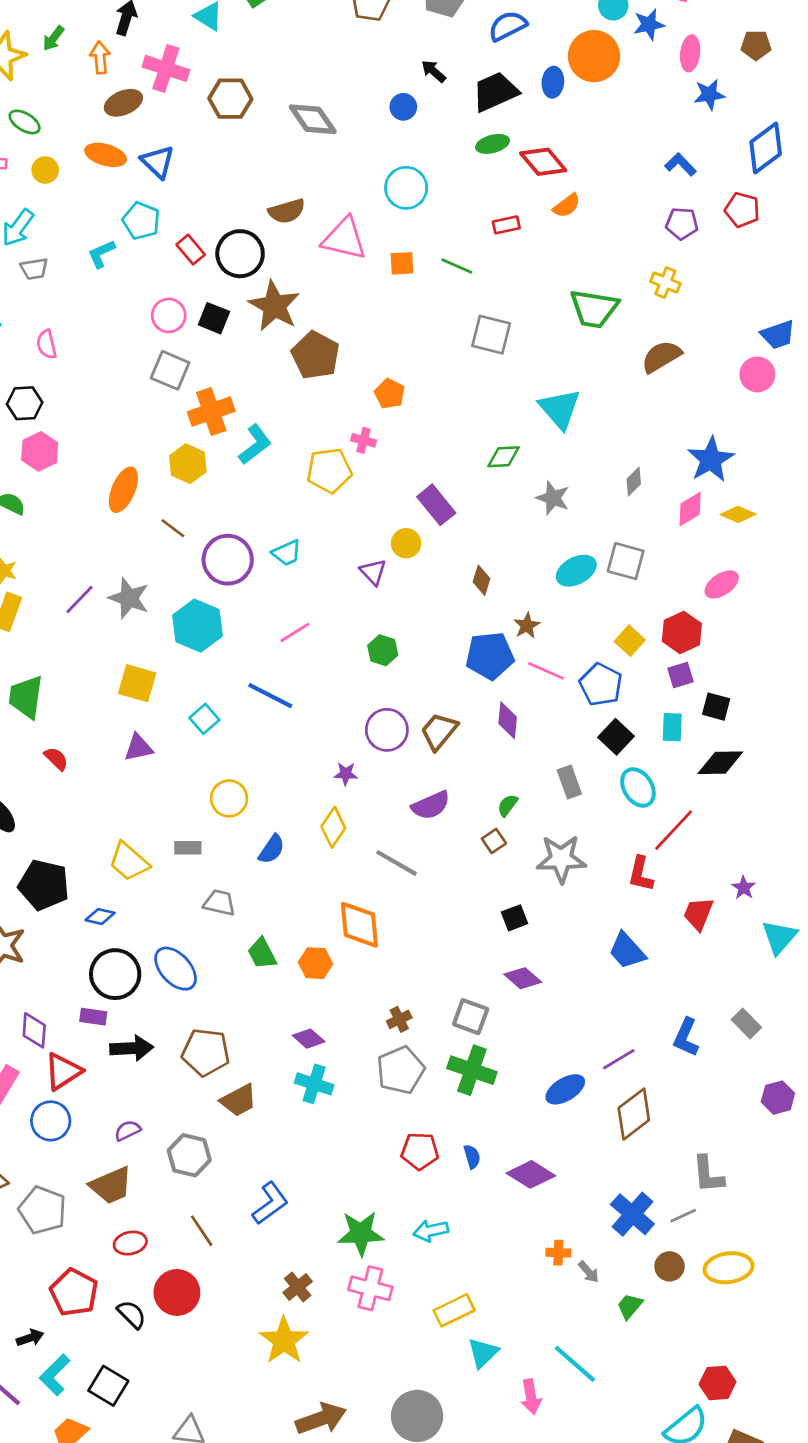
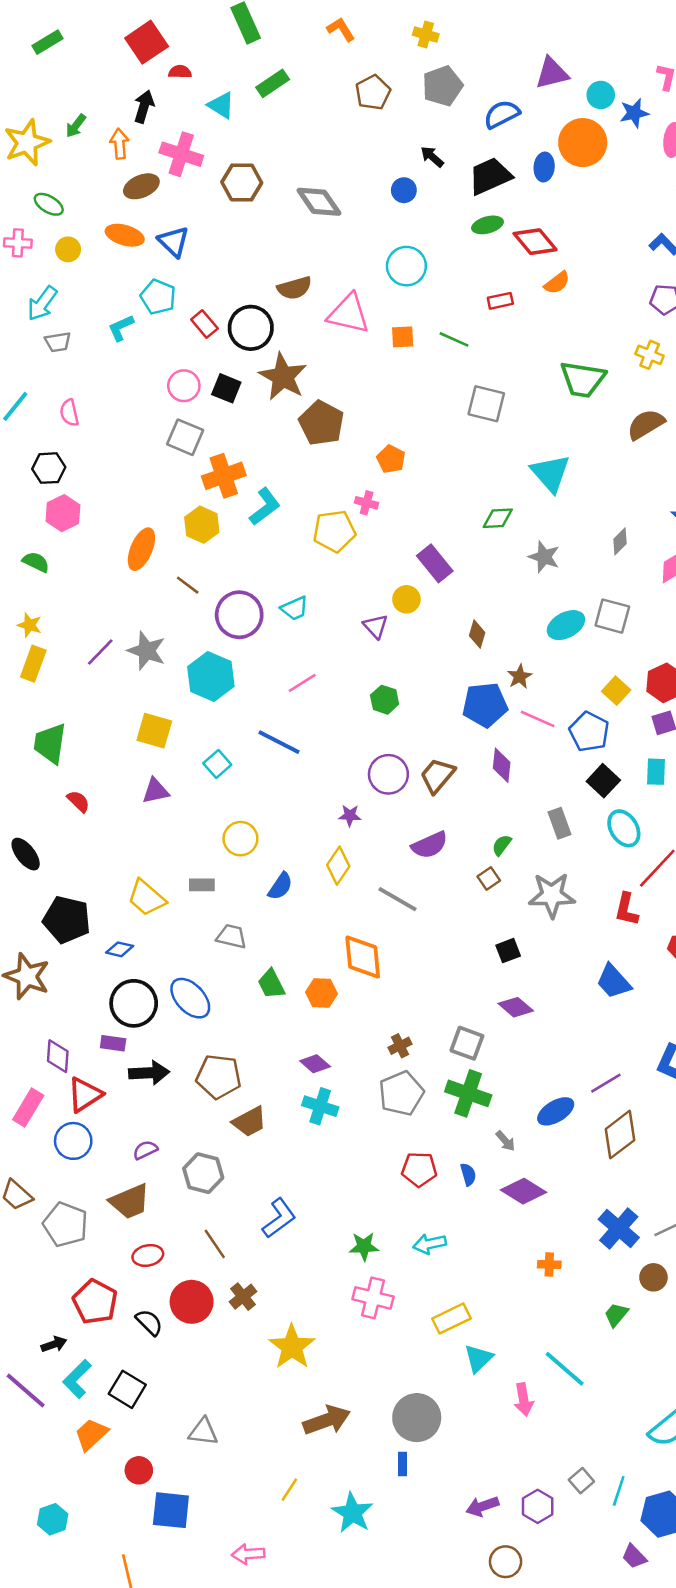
green star: (361, 1233) -> (364, 1246), size x0.7
gray arrow: (589, 1272) -> (506, 1141), moved
brown cross: (298, 1287) -> (243, 1297), moved

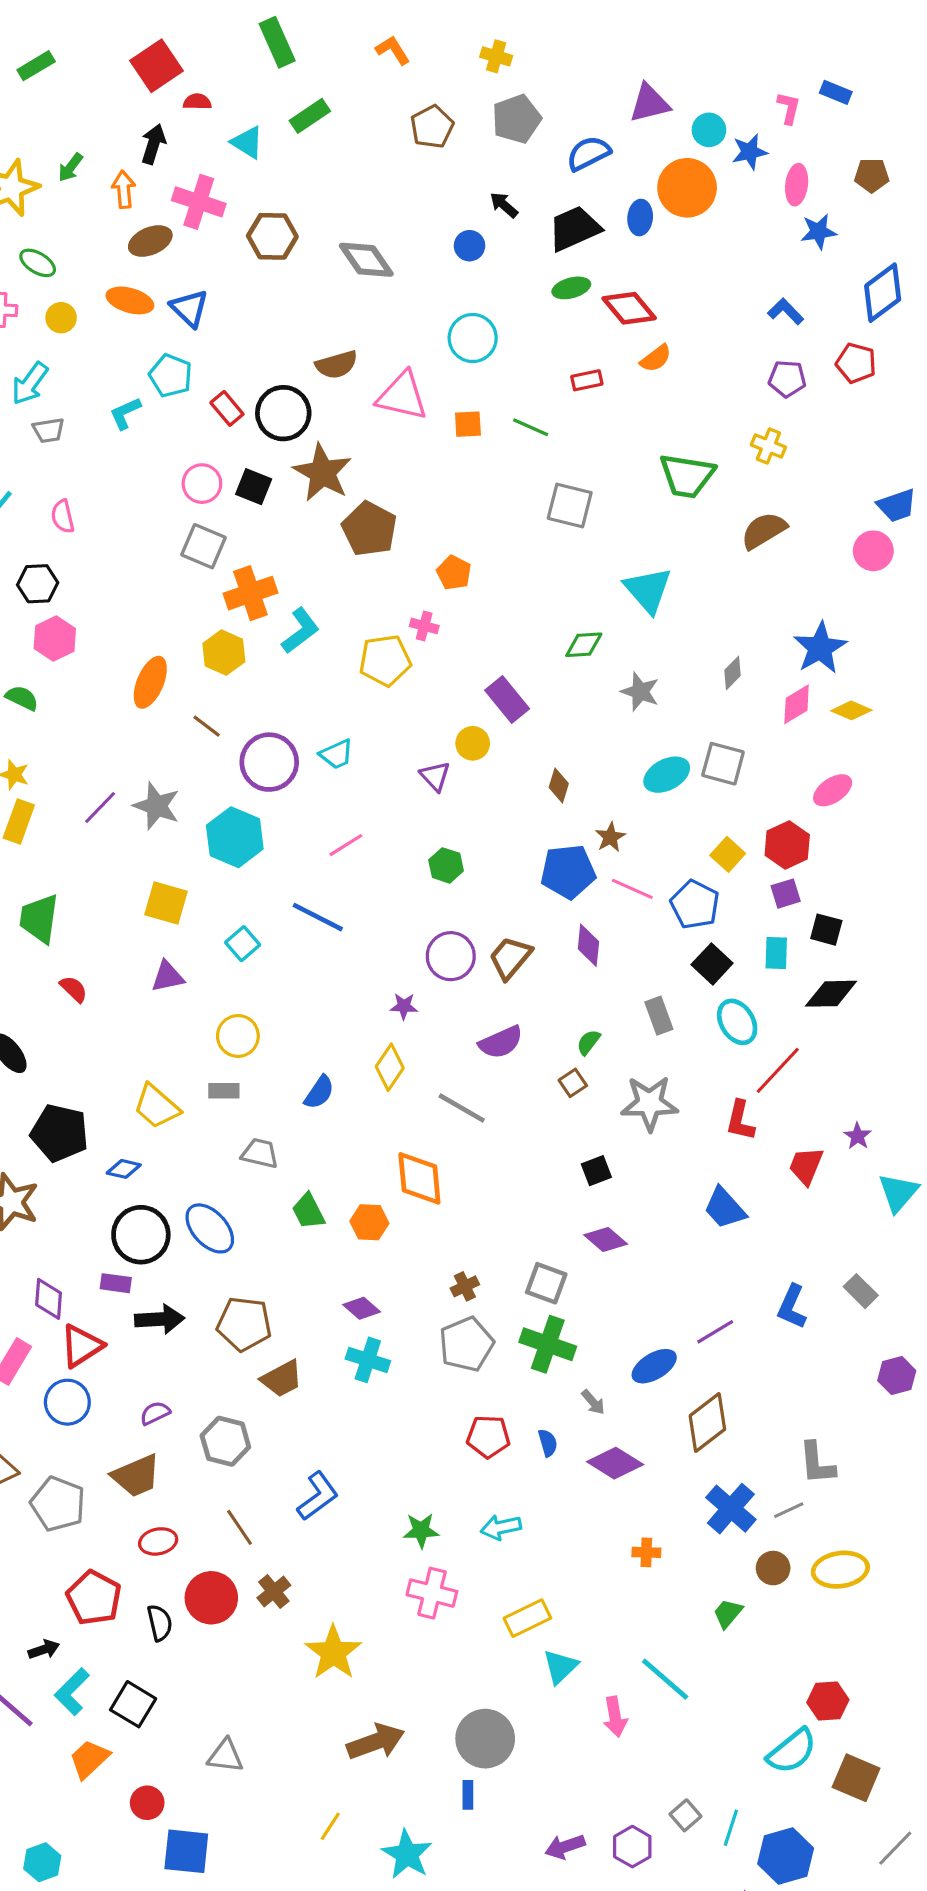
yellow circle: (240, 839) -> (238, 1036), moved
brown diamond: (620, 1135) -> (707, 1422), moved
black semicircle: (149, 1322) -> (160, 1623), turned 32

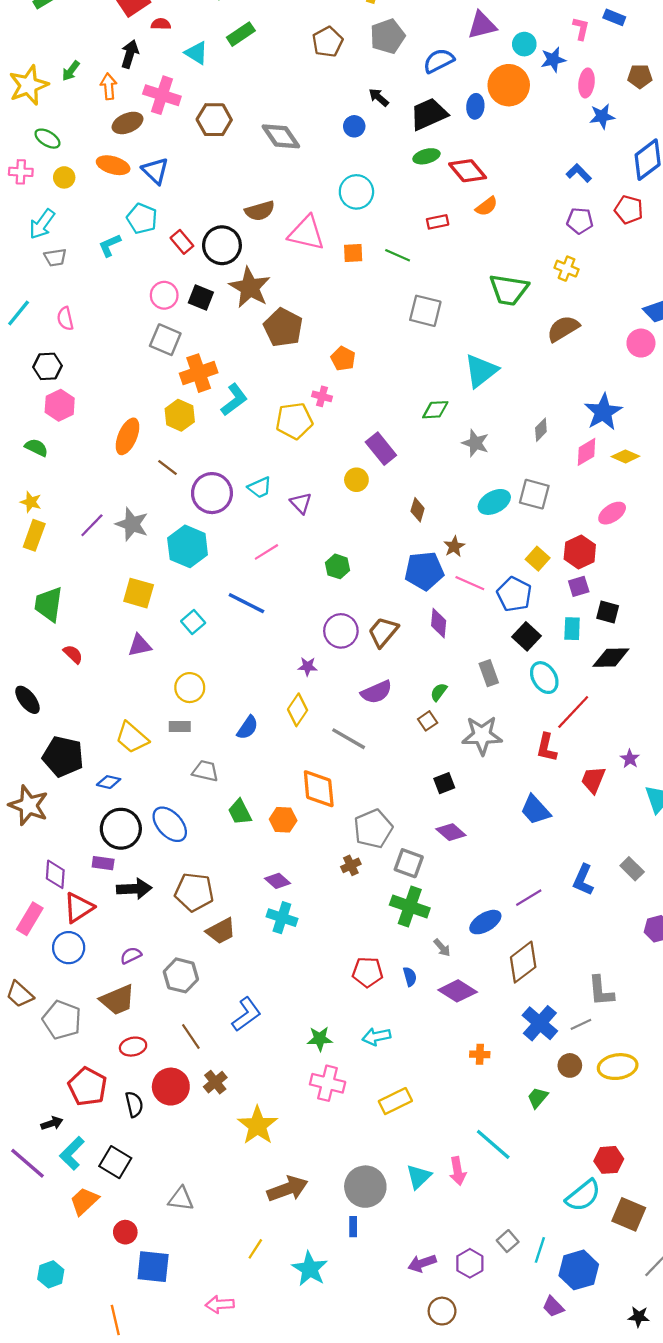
cyan triangle: (648, 590) -> (481, 371), turned 33
purple triangle: (435, 776) -> (301, 503), moved
gray pentagon: (466, 1344) -> (373, 829), moved
cyan triangle: (560, 1667) -> (419, 1177), moved

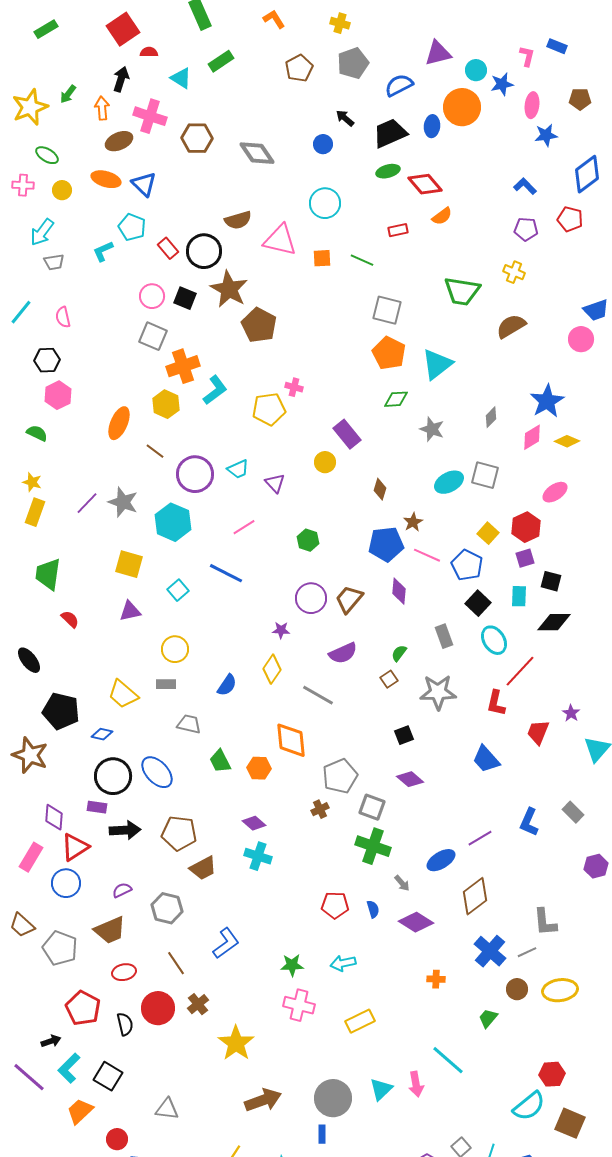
orange pentagon: (343, 359) -> (389, 353), moved, size x1.5

